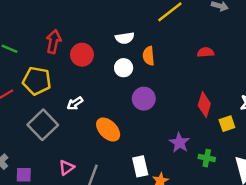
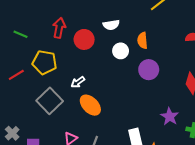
white semicircle: (125, 38) -> (111, 25), moved
purple circle: (144, 99) -> (149, 70), moved
orange ellipse: (108, 130) -> (90, 105), moved

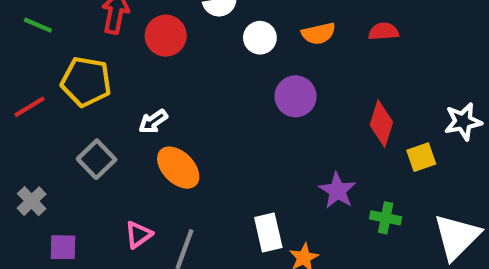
orange semicircle: (142, 40) -> (319, 34), moved, turned -98
white circle: (121, 51) -> (260, 38), moved
gray square: (50, 101) -> (97, 159), size x0.7
gray cross: (12, 133) -> (32, 201), moved

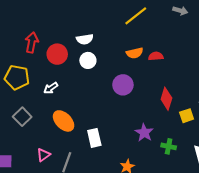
red semicircle: (383, 31) -> (156, 56), moved
white circle: (260, 38) -> (88, 60), moved
white arrow: (153, 121) -> (51, 88), moved
white rectangle: (268, 233) -> (94, 138), moved

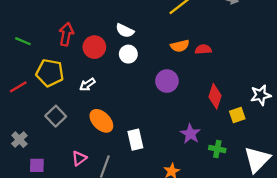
white semicircle: (85, 39) -> (125, 31), turned 35

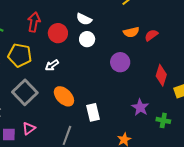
red semicircle: (203, 49) -> (151, 35), turned -32
gray square: (56, 116) -> (25, 92), size x1.4
pink triangle: (79, 158) -> (29, 128), moved

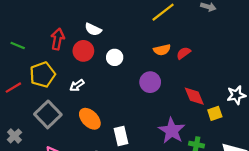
white semicircle: (84, 19) -> (93, 29), moved
yellow pentagon: (20, 55) -> (42, 75), turned -30
red diamond: (161, 75) -> (194, 96), turned -40
purple star: (140, 107) -> (172, 131), size x1.4

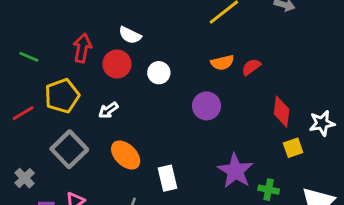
red diamond: (194, 96) -> (282, 112), moved, turned 30

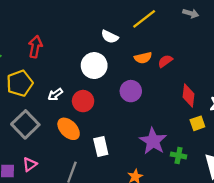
white semicircle: (130, 35) -> (110, 37), moved
red circle: (117, 64) -> (83, 101), moved
white circle: (159, 73) -> (94, 66), size x1.5

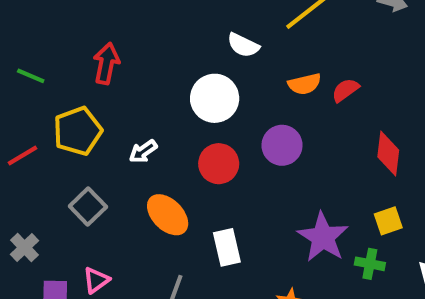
red circle: (83, 101) -> (219, 164), moved
yellow square: (197, 123) -> (388, 221), moved
gray square: (25, 124) -> (88, 207), size x0.7

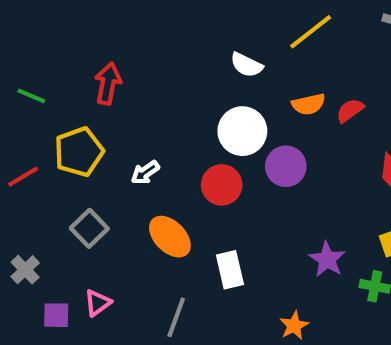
white circle: (215, 98) -> (242, 131), moved
purple star: (323, 237) -> (327, 259), size x0.7

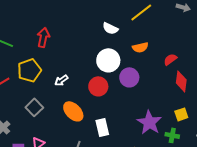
red semicircle: (350, 110) -> (170, 59), moved
purple star: (327, 259) -> (149, 122), size x1.4

